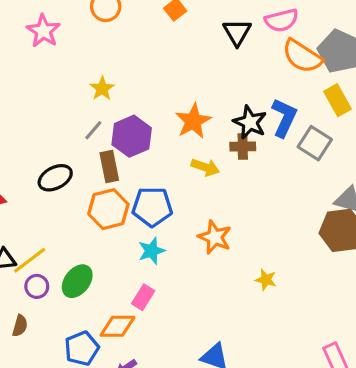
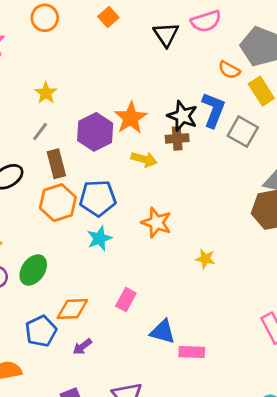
orange semicircle: (302, 56) -> (229, 70), moved, size x0.6
purple hexagon: (132, 136) -> (95, 132), moved
pink rectangle: (143, 297) -> (126, 300), moved

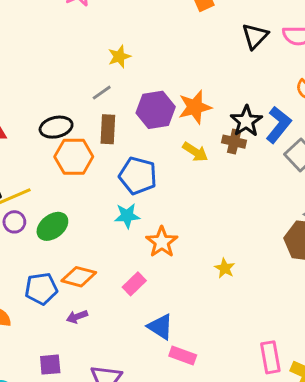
orange hexagon: (58, 203) -> (74, 157), moved
orange star: (156, 223) -> (162, 242), moved

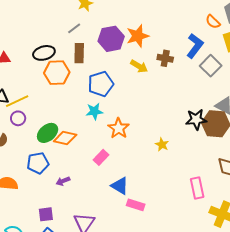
black star: (246, 121) -> (196, 119), moved, turned 30
blue pentagon: (138, 176) -> (101, 84), turned -30
green ellipse: (52, 226) -> (48, 133), moved
orange diamond: (79, 277) -> (65, 138), moved
pink rectangle: (270, 357) -> (197, 188), moved

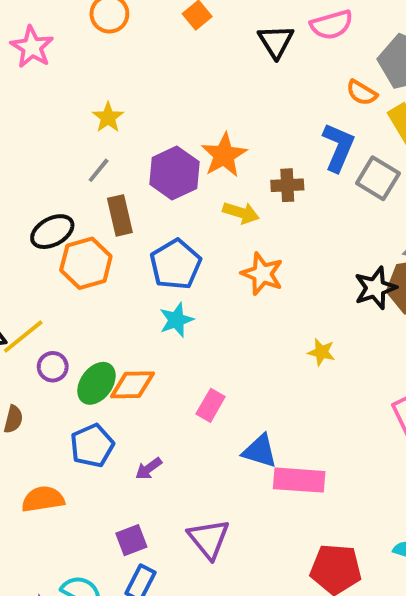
purple circle: (18, 118) -> (53, 367), moved
orange star: (119, 128) -> (262, 274), moved
pink rectangle: (136, 205) -> (299, 480), size x1.4

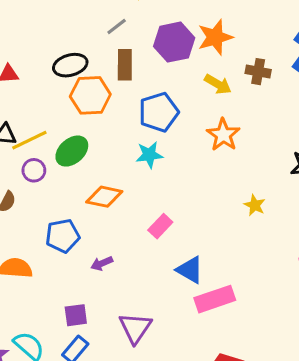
purple circle: (53, 367) -> (34, 170), moved
green ellipse: (96, 383) -> (72, 151), moved
pink rectangle: (299, 480) -> (215, 299), turned -36

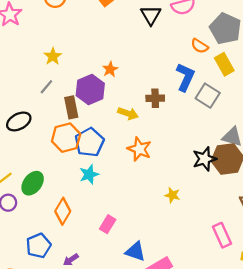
orange star: (215, 37) -> (110, 69), moved, size x0.6
brown rectangle: (125, 65) -> (71, 107), moved
orange hexagon: (90, 95) -> (66, 138), moved
orange diamond: (104, 197) -> (63, 211), turned -60

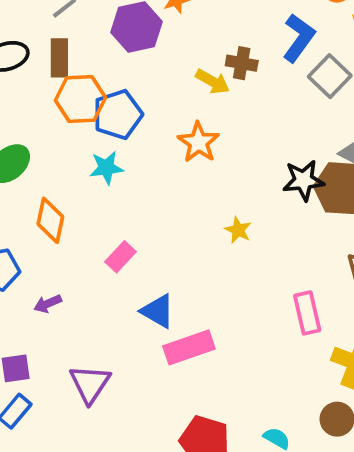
brown rectangle: (71, 107) -> (59, 58), moved
yellow arrow: (128, 113) -> (213, 82), moved
orange diamond: (63, 211) -> (50, 220), turned -30

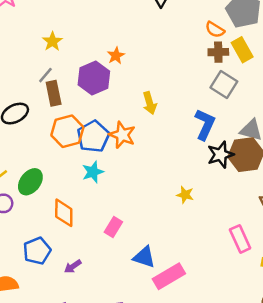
blue L-shape: (299, 38) -> (205, 124), moved
brown rectangle: (59, 58) -> (54, 93), moved
brown cross: (242, 63) -> (218, 52), moved
yellow arrow: (213, 82) -> (150, 103), turned 55
orange star: (198, 142) -> (122, 135), moved

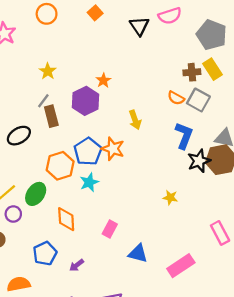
orange semicircle: (215, 30) -> (176, 98), moved
orange hexagon: (67, 131) -> (60, 166), moved
pink rectangle: (169, 276) -> (181, 266), moved

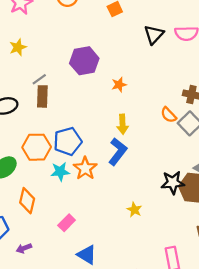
yellow star: (48, 71) -> (18, 47), moved
orange star: (103, 80) -> (119, 85), moved
purple hexagon: (86, 101) -> (84, 61), moved
blue L-shape: (184, 136) -> (118, 152), moved
orange star: (113, 149) -> (85, 168), moved

